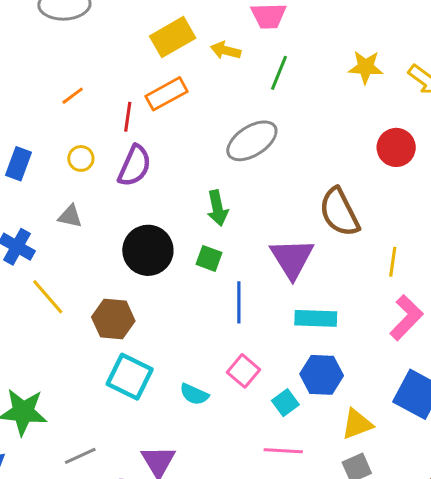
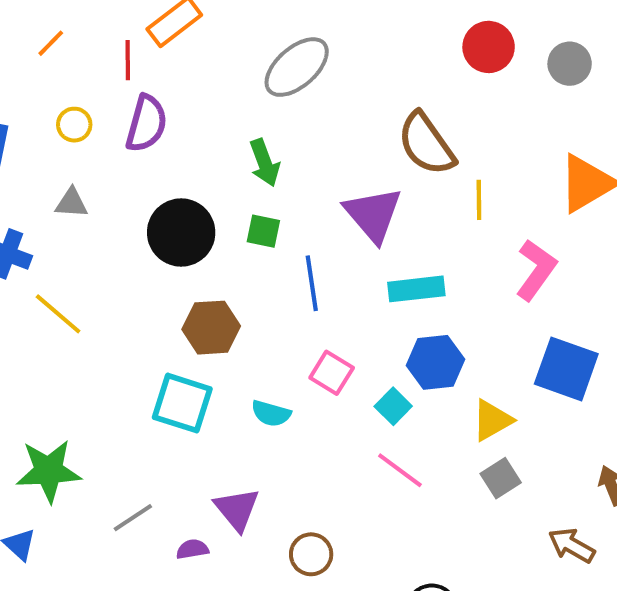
yellow line: (393, 262) -> (479, 200), moved
brown hexagon: (113, 319) -> (211, 328), moved
pink line: (283, 451) -> (400, 470), turned 42

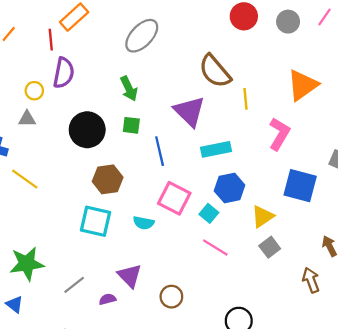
yellow circle: (74, 125) -> (34, 91), moved
pink square: (332, 373) -> (174, 198), size x1.4
brown arrow: (572, 545) -> (311, 280), turned 45

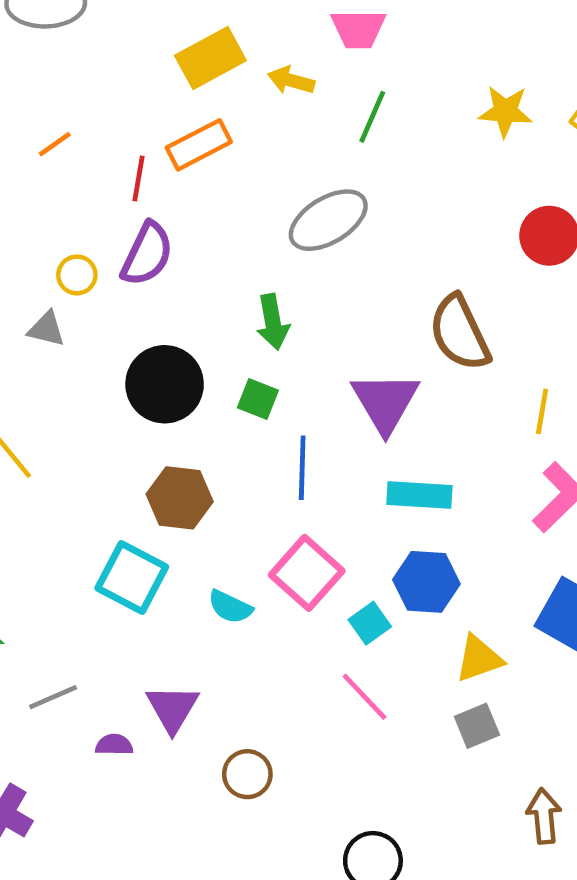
yellow line: (246, 99) -> (542, 411), moved

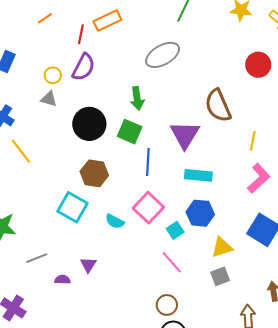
gray triangle: (46, 329) -> (49, 99), moved
green square: (258, 399) -> (130, 132), size x1.4
purple triangle: (172, 708) -> (88, 265), size x0.7
brown circle: (247, 774) -> (167, 305), moved

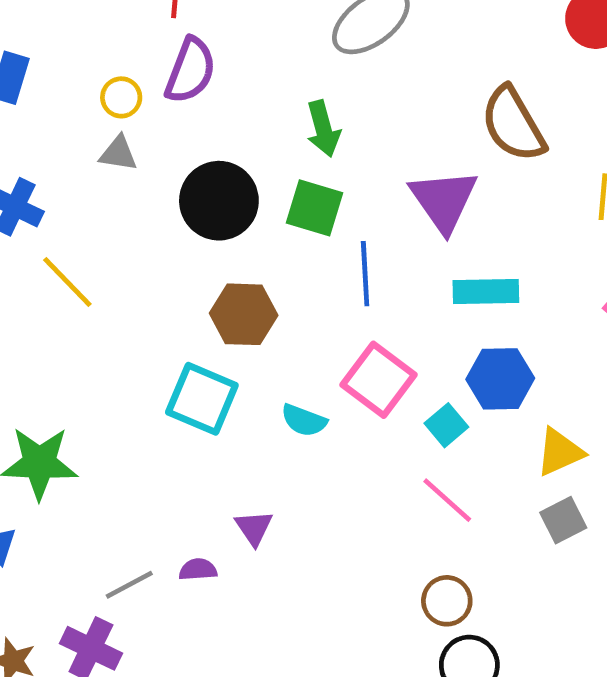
gray line: (37, 258) -> (129, 585), moved

